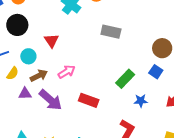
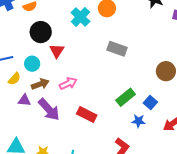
black circle: (17, 25) -> (41, 32), moved
blue square: (156, 72) -> (150, 102), moved

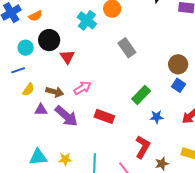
gray rectangle: (117, 49) -> (127, 48), turned 42
cyan circle: (32, 64) -> (26, 48), moved
brown arrow: (40, 84) -> (55, 92), turned 42
blue square: (150, 102) -> (179, 85), moved

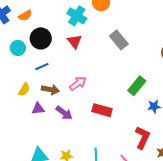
red triangle: (67, 57) -> (75, 41), moved
blue line: (18, 70) -> (42, 67), moved
purple arrow: (66, 116) -> (64, 113), size x0.7

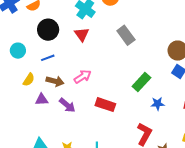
cyan circle: (18, 48) -> (18, 51), moved

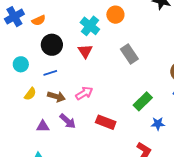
purple triangle: (42, 100) -> (43, 126), moved

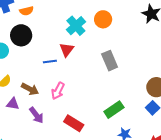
black circle: (52, 45) -> (21, 35), moved
blue line: (50, 73) -> (50, 61), moved
pink arrow: (84, 93) -> (58, 91), turned 138
purple triangle: (43, 126) -> (13, 104), moved

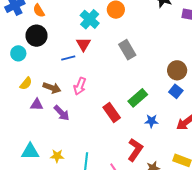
orange semicircle: (27, 11) -> (39, 11), turned 80
red rectangle: (74, 123) -> (112, 113), moved, turned 30

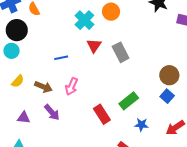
black circle: (36, 36) -> (17, 30), moved
red triangle: (83, 44) -> (94, 46), moved
purple triangle: (37, 105) -> (24, 118), moved

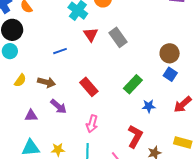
pink arrow: (72, 86) -> (92, 124), moved
red rectangle: (102, 114) -> (89, 87), moved

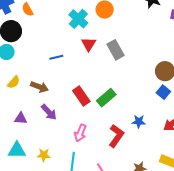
green rectangle: (133, 84) -> (106, 98), moved
red L-shape: (135, 136) -> (116, 136), moved

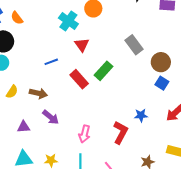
gray rectangle: (116, 50) -> (134, 45), moved
red rectangle: (81, 96) -> (79, 79), moved
green rectangle: (106, 98) -> (103, 71), moved

